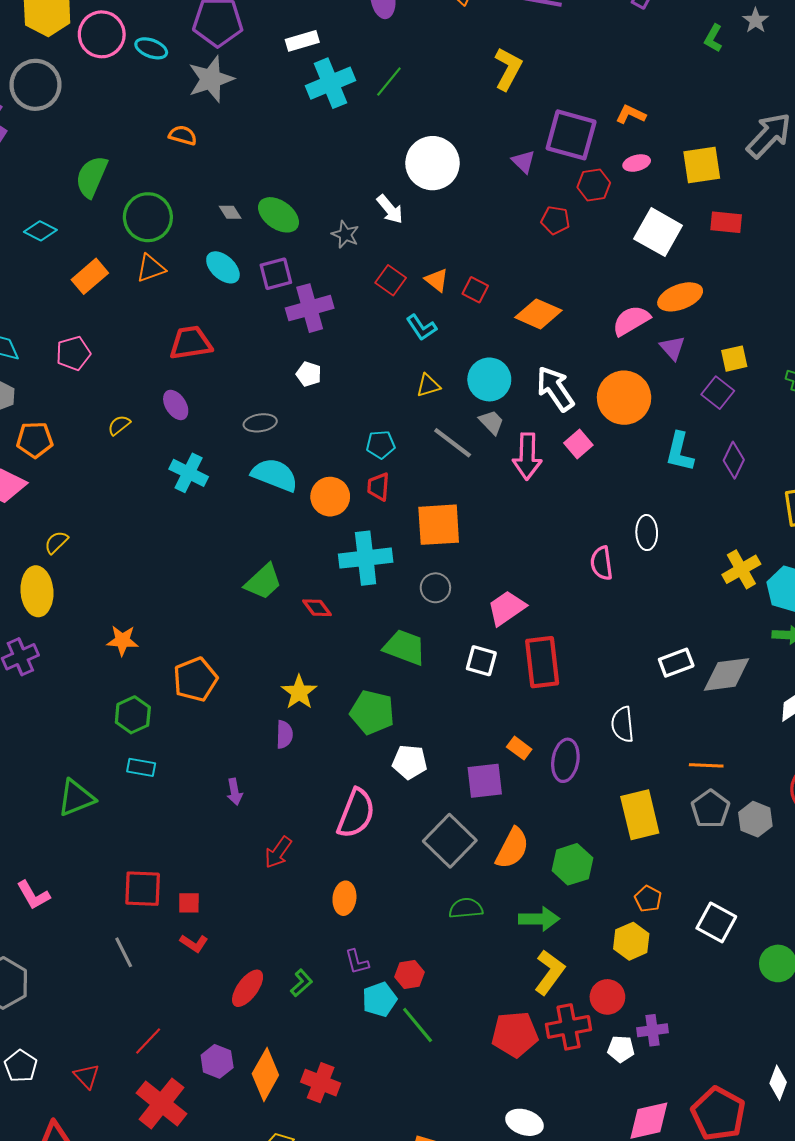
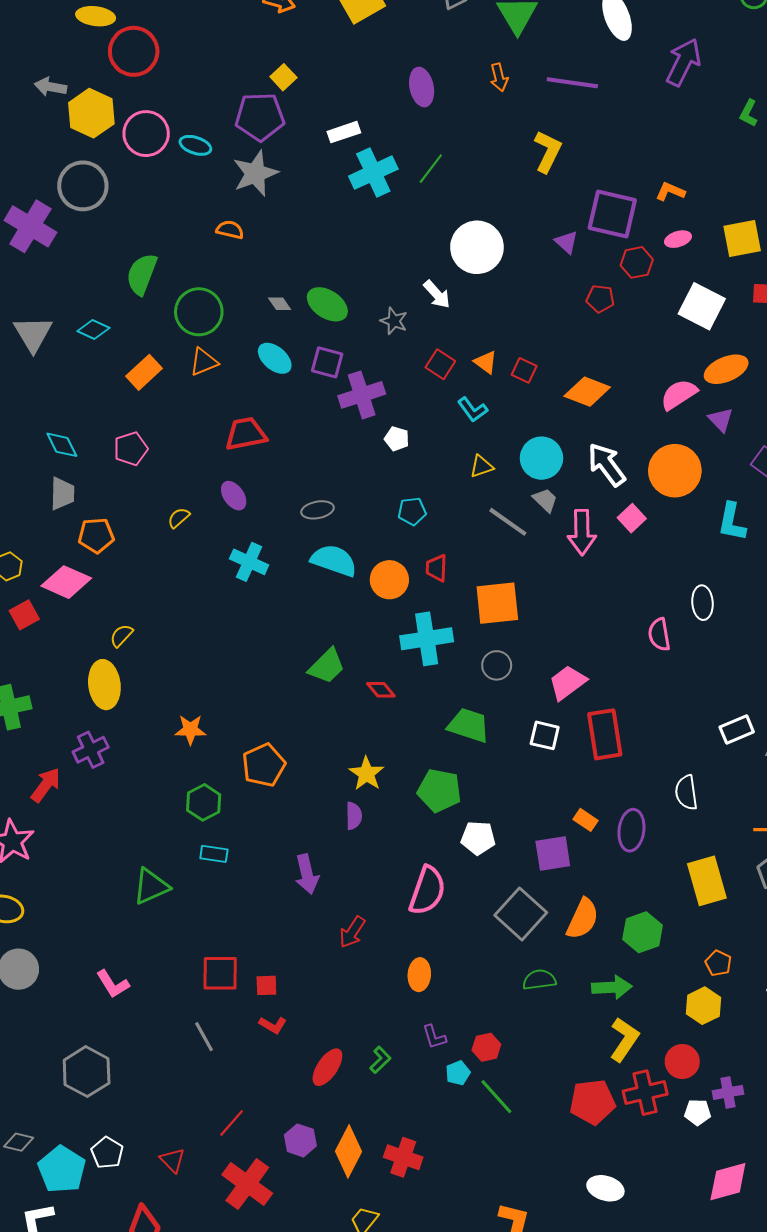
purple square: (276, 274) -> (327, 362), turned 32
white pentagon: (309, 374) -> (397, 439), moved
cyan pentagon: (381, 445) -> (412, 511), moved
purple arrow: (235, 792) -> (307, 874), size x1.5
cyan pentagon: (379, 999) -> (458, 1073), size x0.7

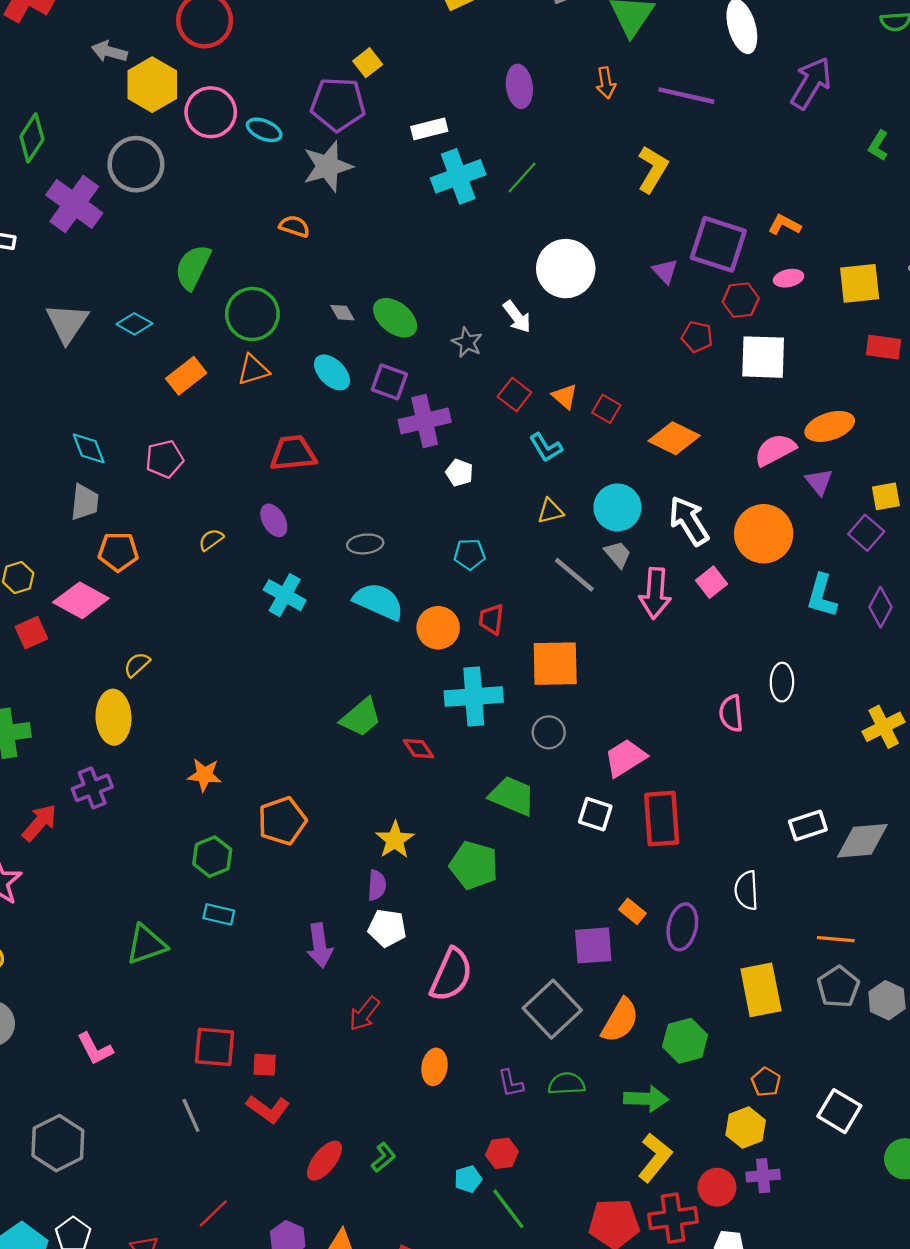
white square: (702, 306) -> (763, 357), moved, turned -30
white pentagon: (478, 838) -> (387, 928), moved
red L-shape: (273, 1025) -> (268, 1109), size x1.4
purple L-shape: (434, 1037) -> (511, 1083), moved
purple cross: (728, 1092) -> (763, 1176), moved

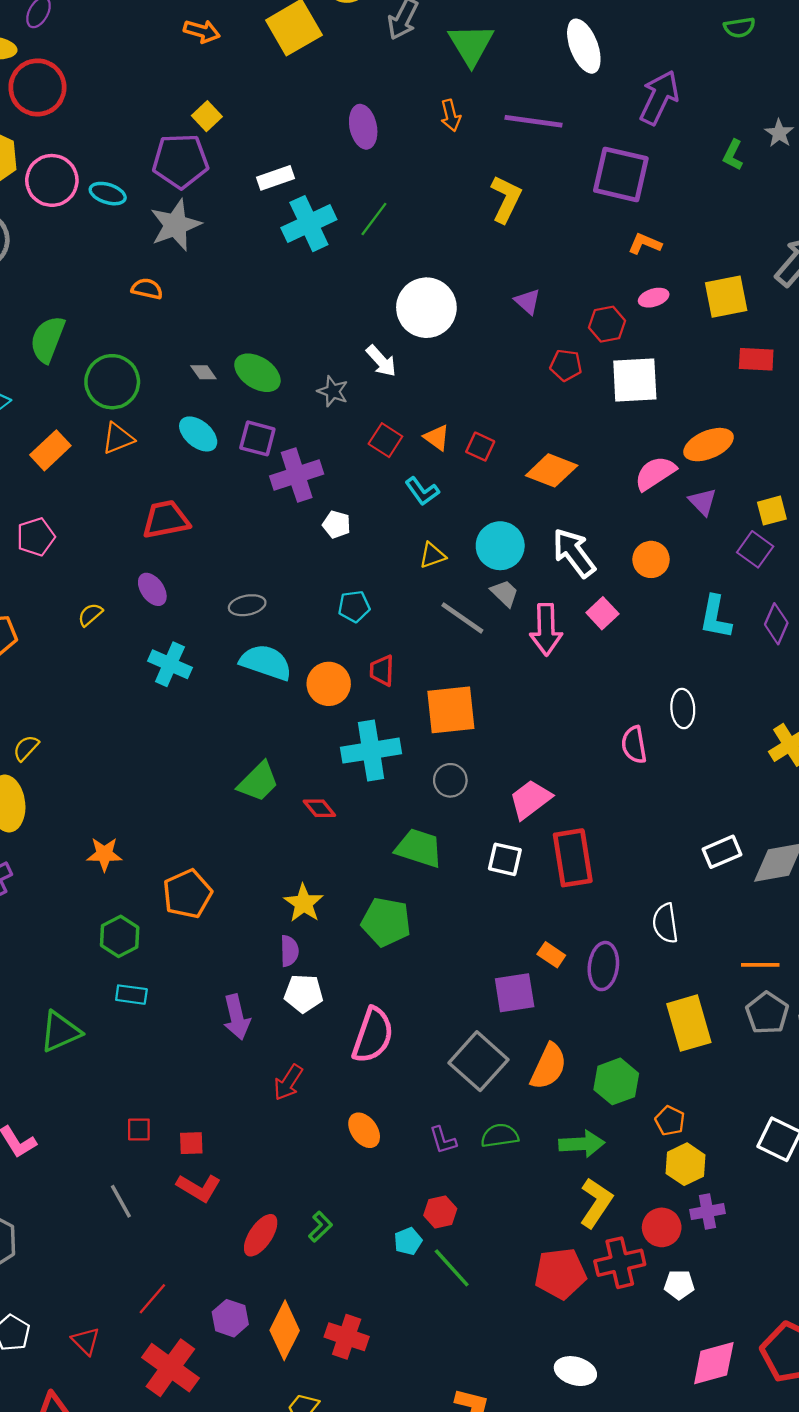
purple square: (718, 244) -> (621, 174), moved
orange circle: (764, 534) -> (651, 559), size x0.6
red square: (215, 1047) -> (139, 1129), size x0.6
orange ellipse: (435, 1067) -> (364, 1130), turned -40
orange pentagon: (766, 1082) -> (670, 1121), moved

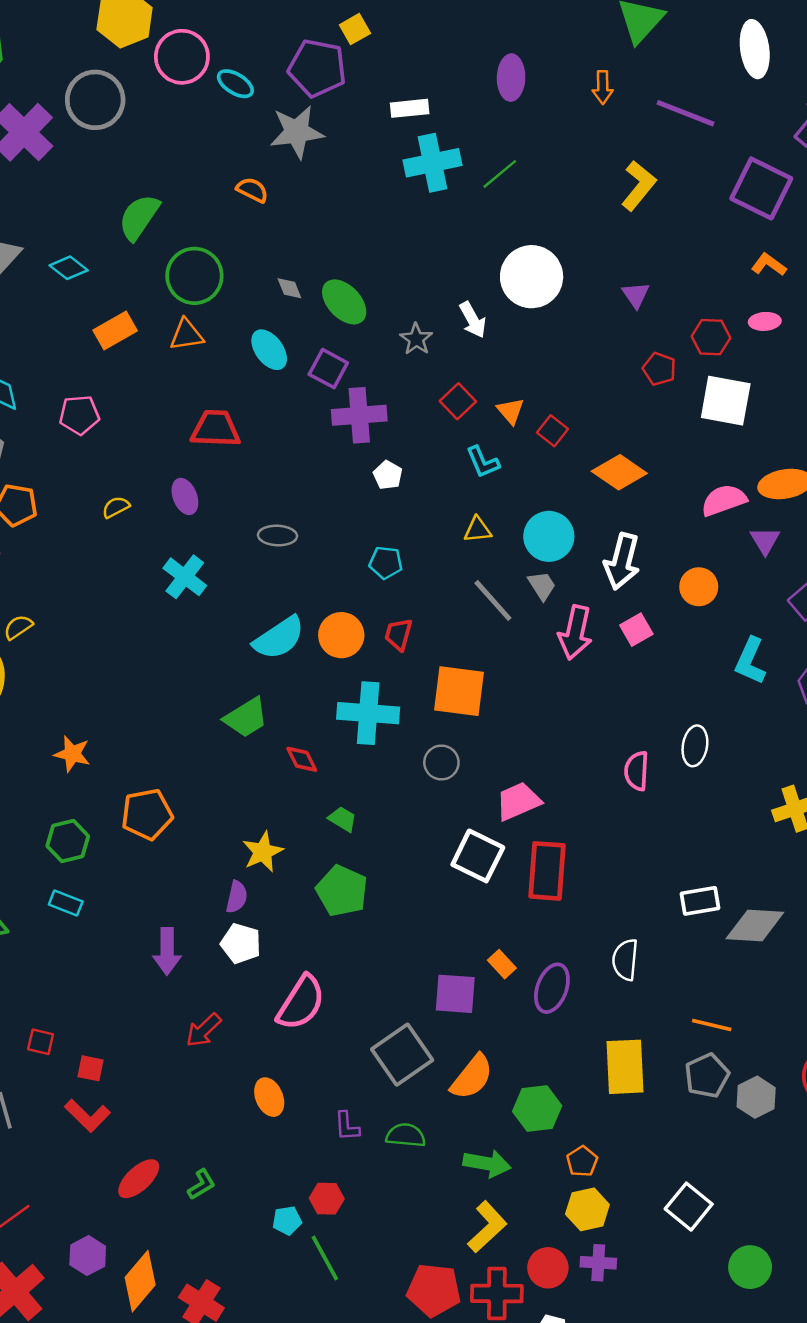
white arrow: (574, 553) -> (622, 561), turned -142
cyan semicircle: (266, 662) -> (279, 638), moved, turned 114
green trapezoid: (419, 848) -> (342, 819), moved, size x0.6
white square: (505, 859) -> (478, 856), size x1.4

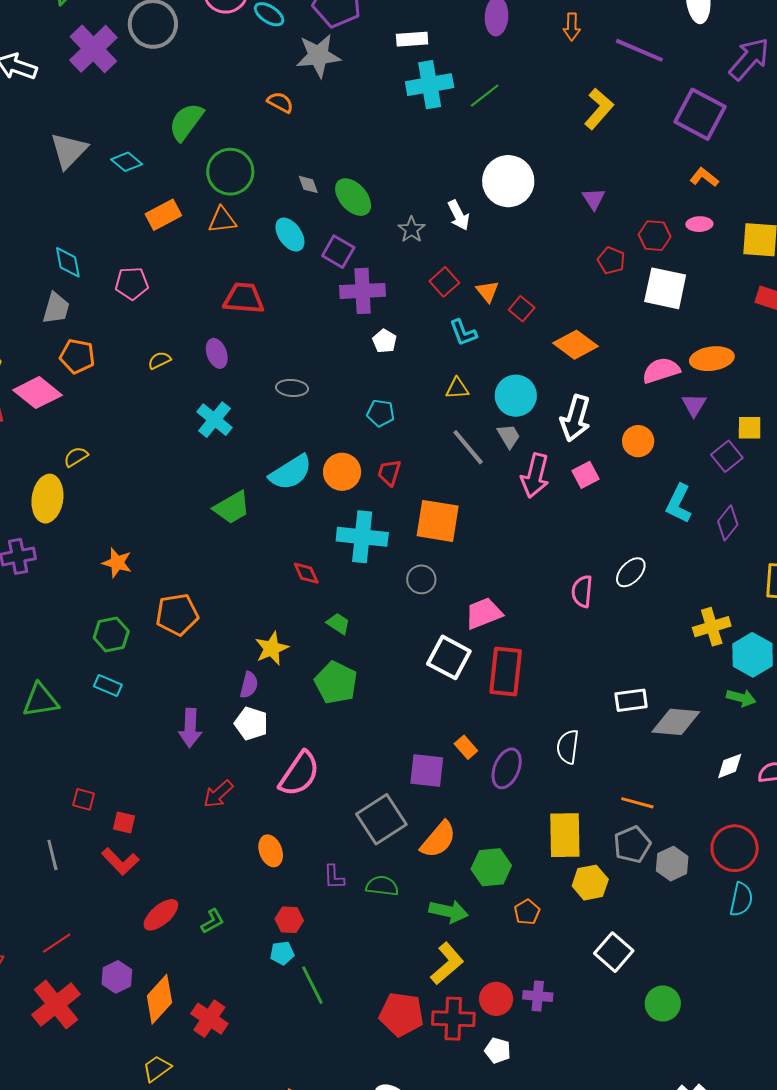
green trapezoid: (246, 718) -> (232, 507), moved
white ellipse: (695, 746) -> (631, 572), turned 32
red hexagon: (327, 1199) -> (289, 920), moved
yellow hexagon: (587, 1209) -> (590, 883), moved

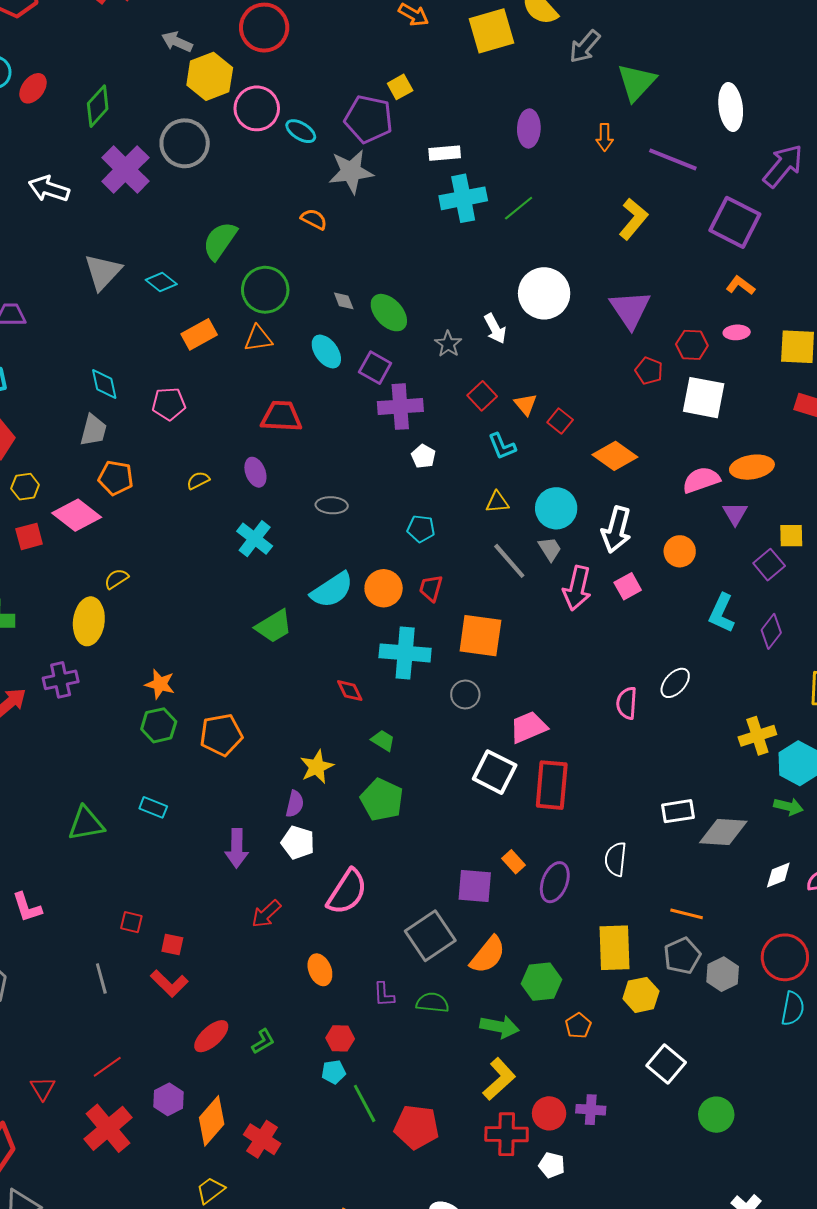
purple triangle: (594, 199) -> (630, 309), size x1.8
green hexagon: (111, 634) -> (159, 725), moved
red pentagon: (401, 1014) -> (417, 1127), moved

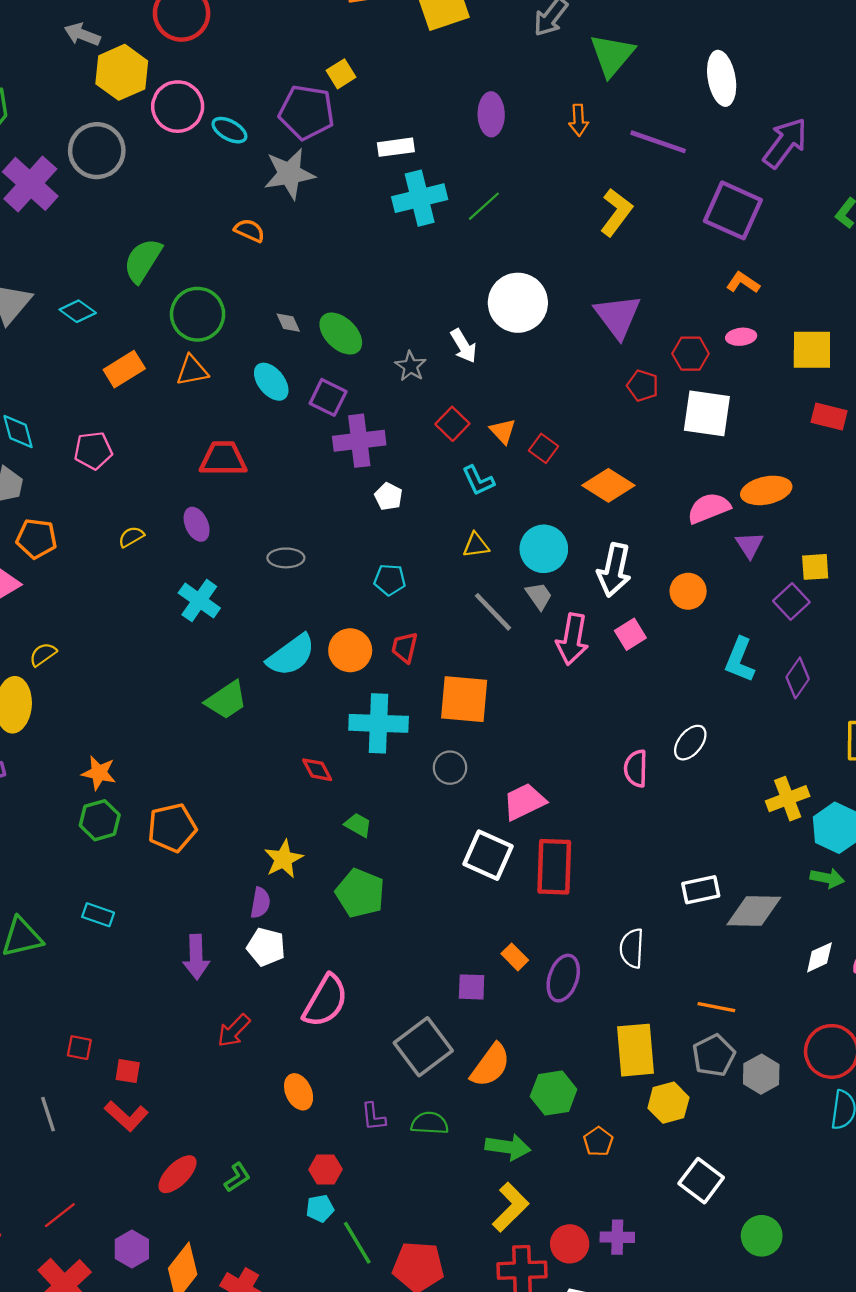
purple square: (475, 886) -> (472, 987), size x0.7

